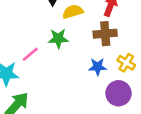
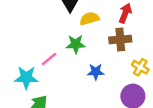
blue star: (98, 67) -> (96, 72), moved

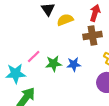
green star: (76, 44) -> (54, 64), moved

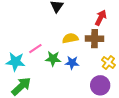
yellow semicircle: (65, 20) -> (70, 38), moved

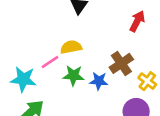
yellow semicircle: (70, 38) -> (71, 47), moved
brown cross: (95, 39) -> (121, 63), moved, turned -36

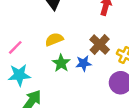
pink line: (50, 62) -> (15, 47), moved
green star: (73, 75) -> (61, 63), turned -30

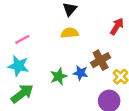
yellow semicircle: (54, 39) -> (70, 33), moved
green star: (61, 63) -> (59, 76), moved

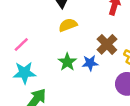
green star: (59, 76) -> (67, 62), moved

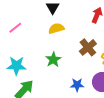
pink line: (21, 45) -> (15, 28), moved
blue star: (90, 63) -> (77, 85), moved

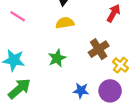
pink line: (15, 28) -> (18, 16), turned 64

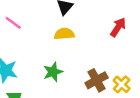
brown cross: (99, 49) -> (97, 80), moved

